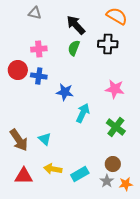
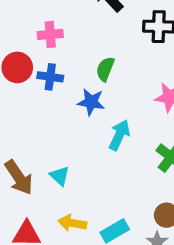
green semicircle: (74, 48) -> (105, 69), moved

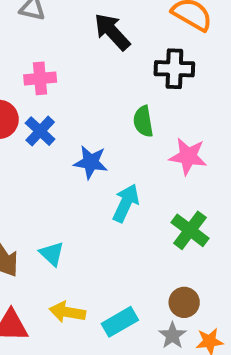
green semicircle: (105, 69) -> (143, 121), moved, turned -30
blue cross: (50, 77) -> (40, 131), turned 35

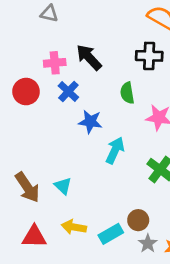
black arrow: (112, 32) -> (89, 57), moved
blue cross: (40, 131) -> (68, 92), moved
brown circle: (184, 302) -> (138, 220), moved

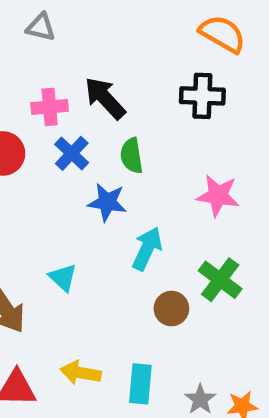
green semicircle: (127, 93) -> (132, 156), moved
cyan triangle: (63, 186) -> (63, 278), moved
brown circle: (138, 220) -> (171, 309), moved
cyan rectangle: (111, 234) -> (140, 384), turned -55

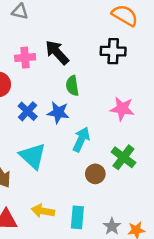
blue cross: (72, 153) -> (28, 111), moved
cyan triangle: (63, 278) -> (33, 156), size x1.6

